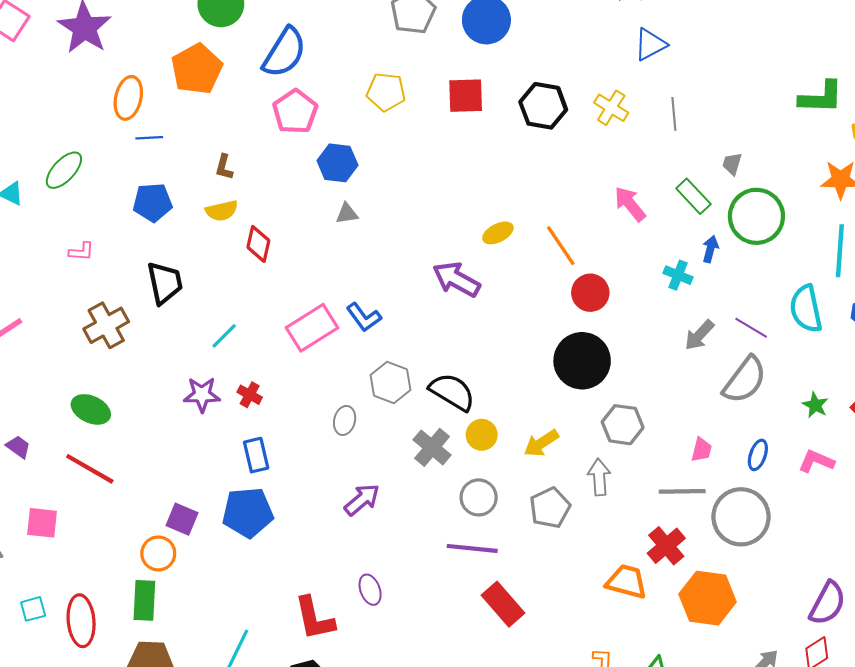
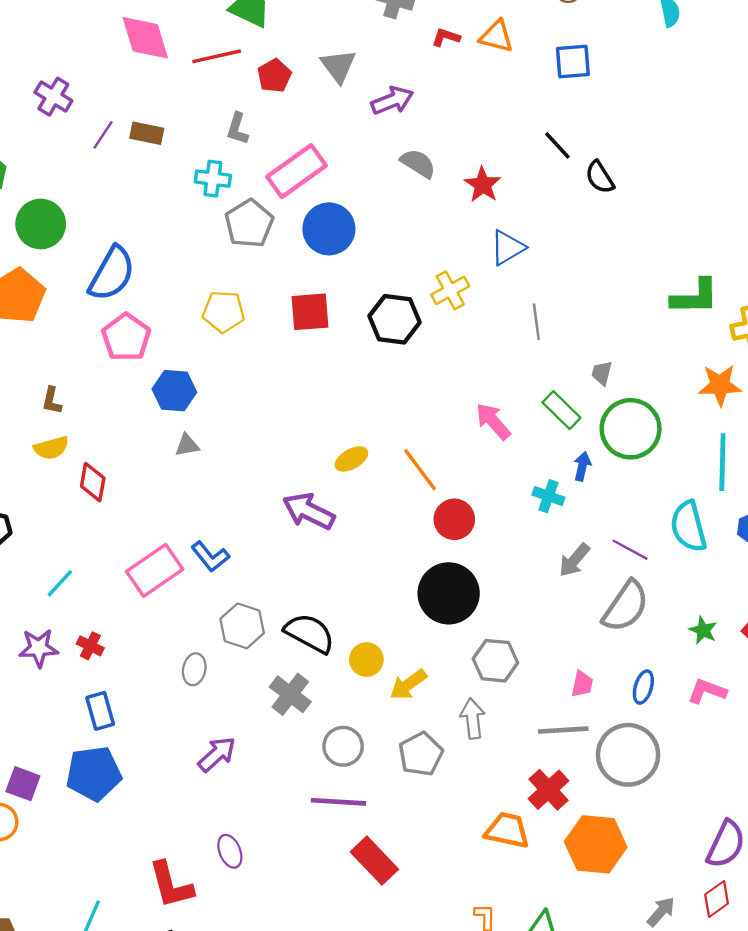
yellow cross: (611, 108) -> (450, 290), moved, turned 32
yellow circle: (482, 435) -> (366, 660), moved

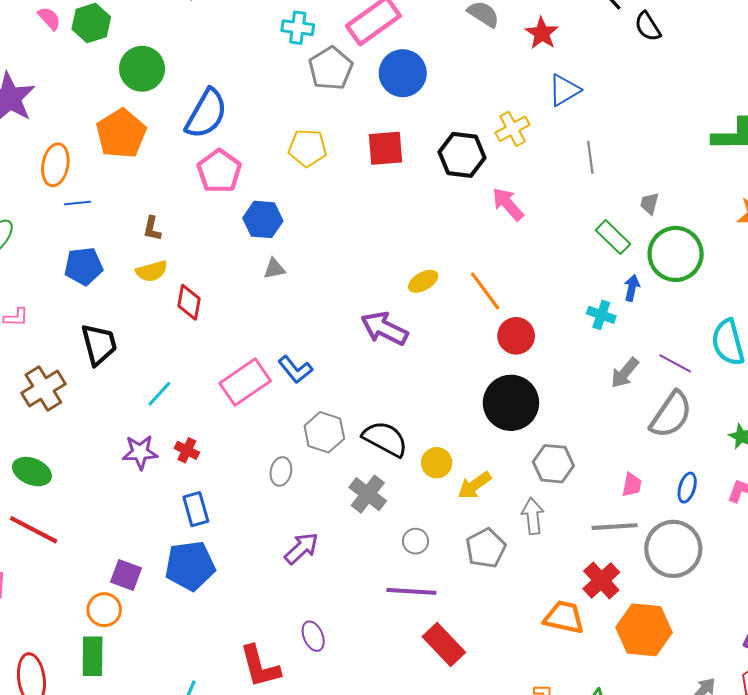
pink arrow: (493, 421) -> (508, 204), moved
gray circle: (343, 746) -> (415, 541), size x0.7

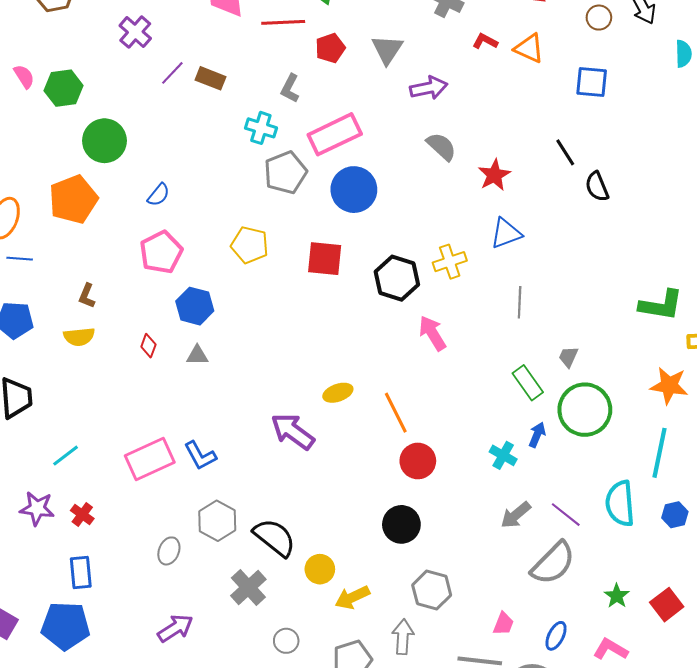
blue semicircle: (206, 114) -> (158, 195), size x0.5
red diamond: (189, 302) -> (148, 346), moved, size x0.7
black circle: (511, 403) -> (401, 524), size x0.7

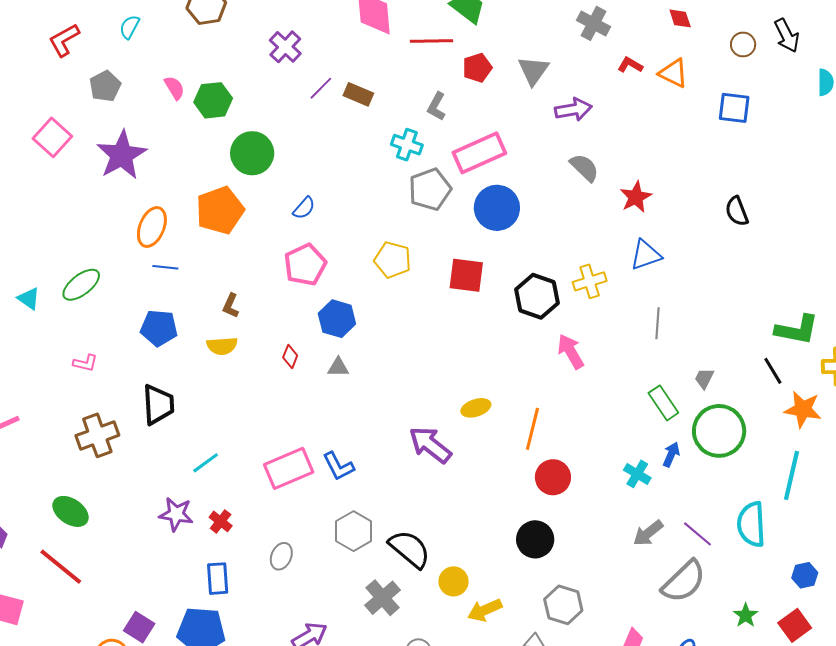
black line: (565, 152) -> (773, 371), moved
orange line: (396, 413) -> (532, 429), turned 39
blue hexagon: (675, 515) -> (805, 575), moved
gray ellipse: (169, 551) -> (281, 556), moved

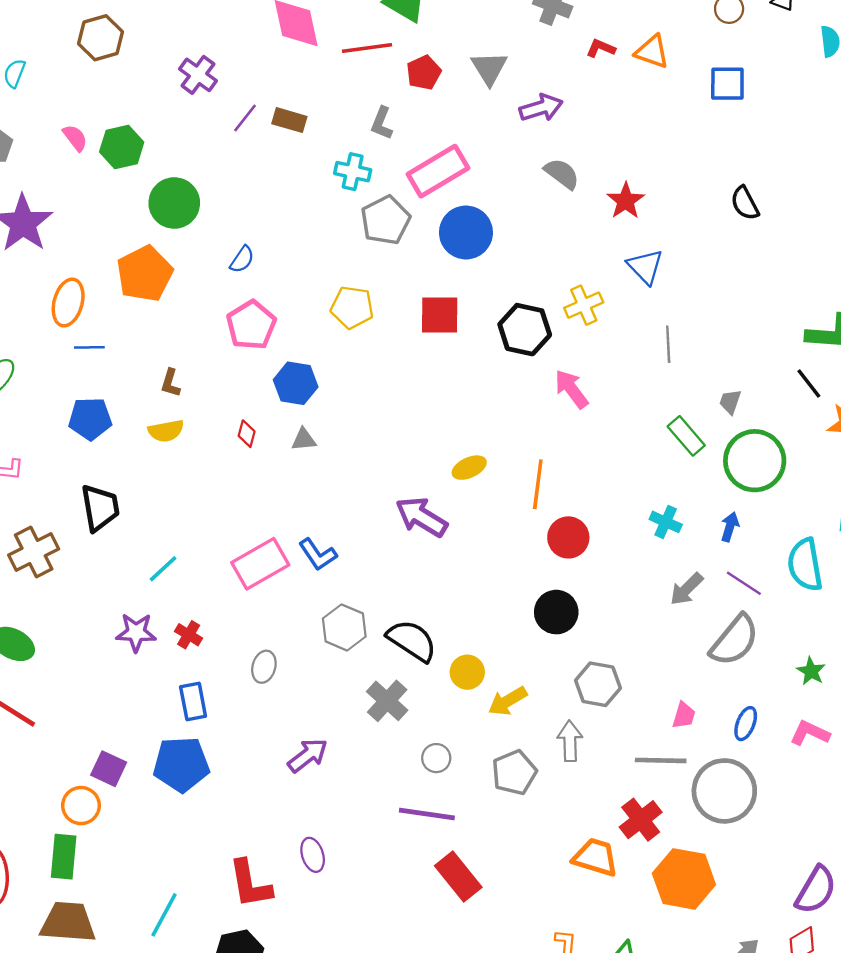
blue triangle: (646, 255) -> (645, 267), turned -48
blue arrow: (671, 455) -> (730, 527), moved

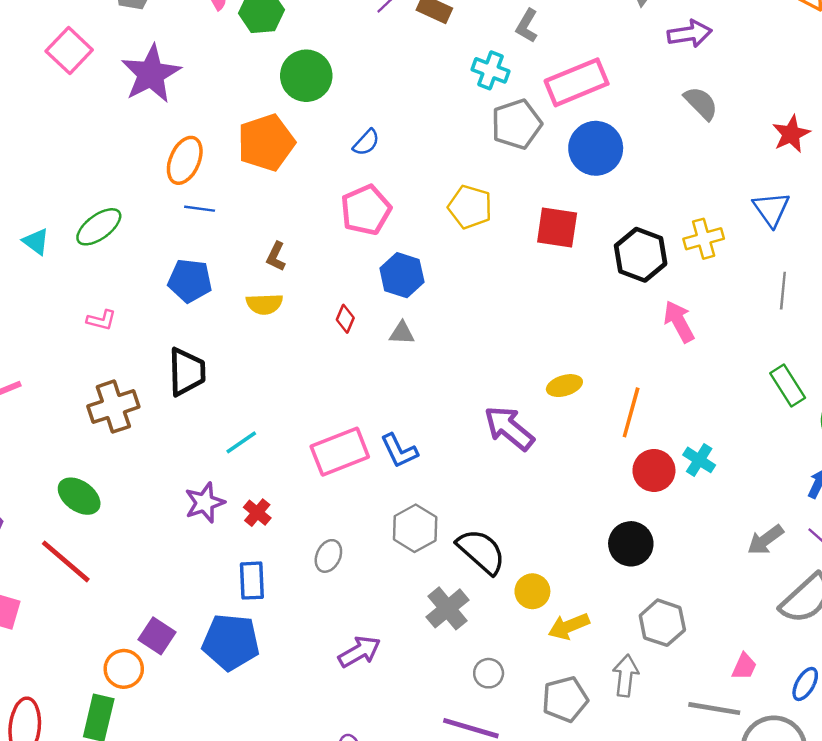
red star: (626, 201) -> (791, 134), moved
cyan cross: (666, 522) -> (699, 460), moved
purple star: (136, 632) -> (205, 503), turned -30

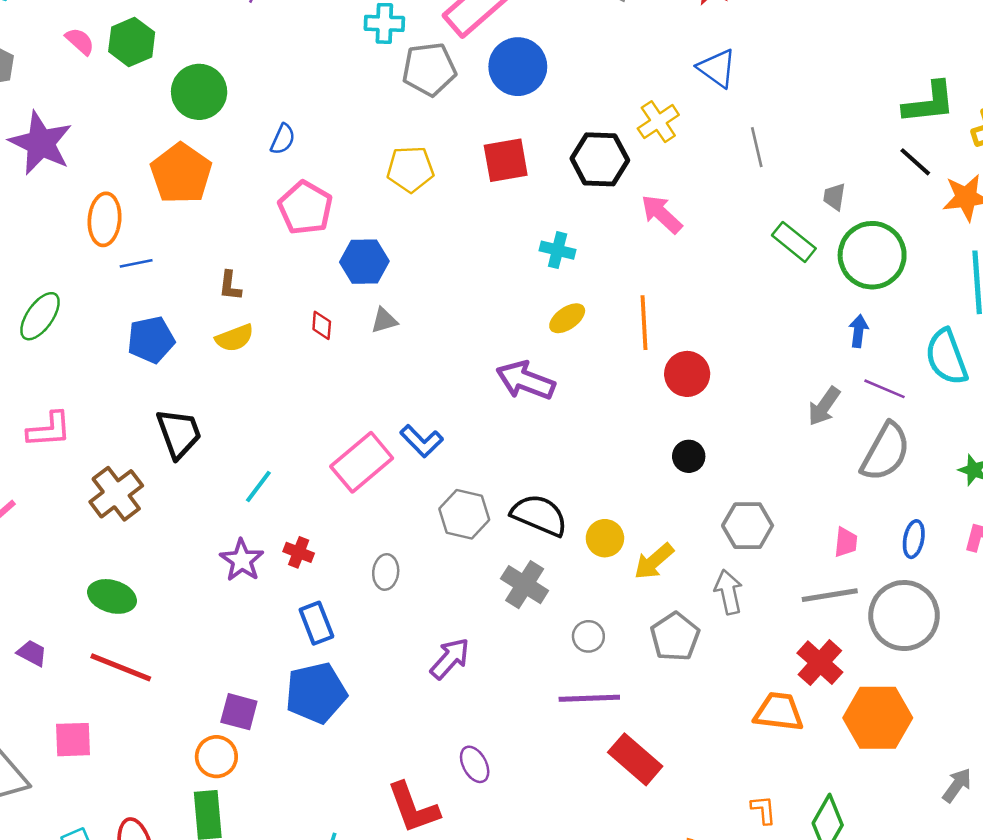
gray pentagon: (516, 124) -> (429, 69), turned 30
pink L-shape: (101, 320) -> (49, 430), moved, size x1.5
cyan cross: (699, 460) -> (558, 250), moved
black circle: (631, 544) -> (689, 456), size x0.7

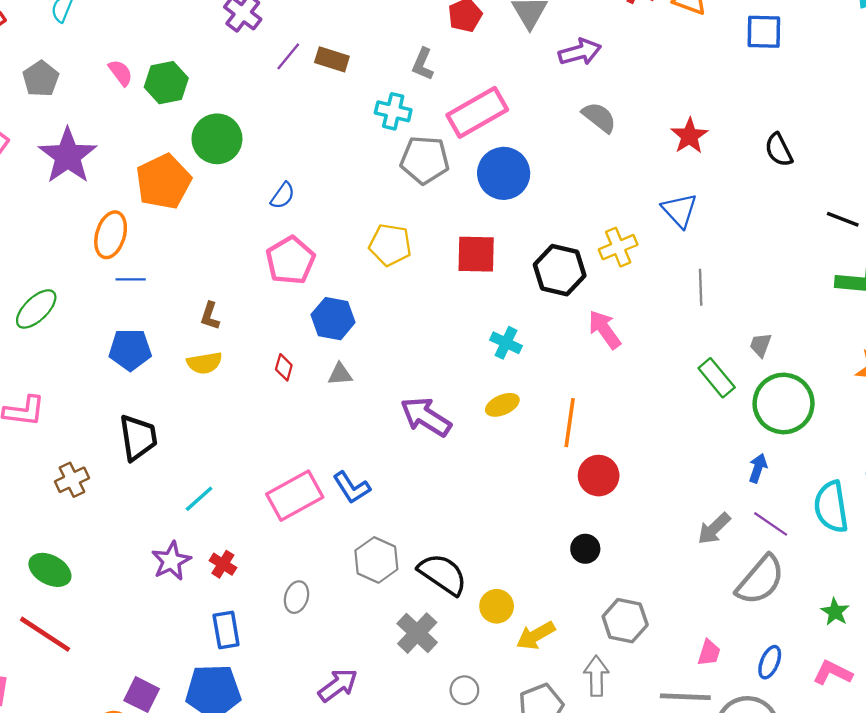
black line: (915, 162) -> (843, 219), moved, turned -32
orange pentagon: (181, 173) -> (163, 182), moved
purple arrow: (525, 380) -> (426, 417), moved
brown cross: (116, 494) -> (72, 480), size x0.7

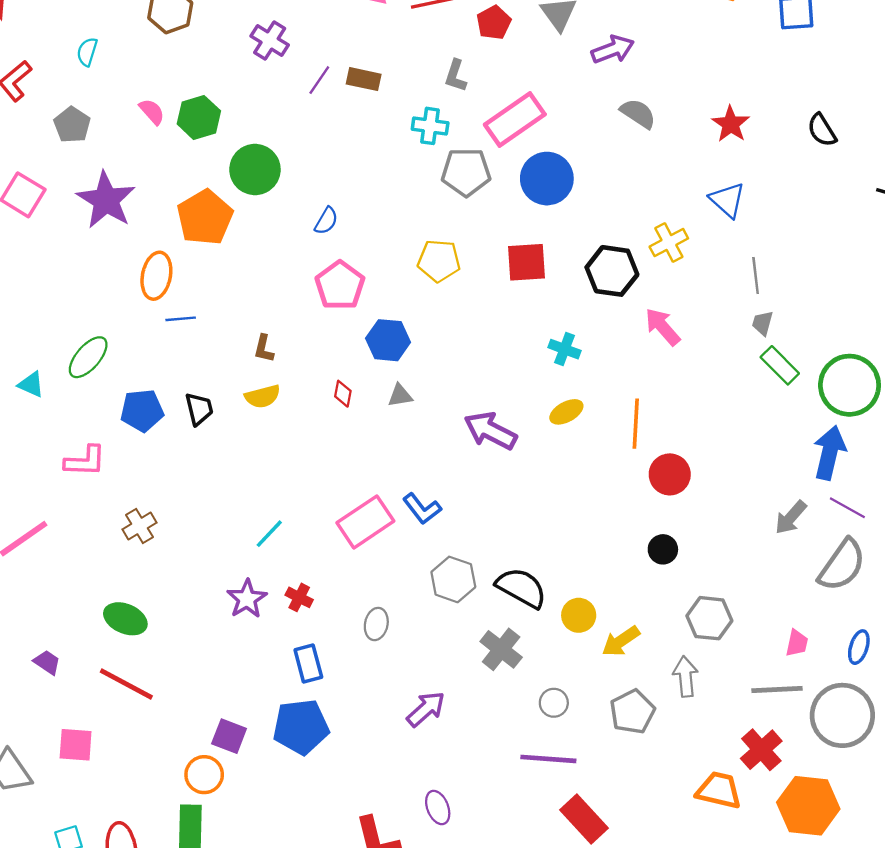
gray trapezoid: (761, 345) -> (763, 323), moved
blue pentagon: (130, 350) -> (142, 410), moved
black trapezoid: (138, 437) -> (199, 409), moved, size x0.7
blue arrow: (758, 468) -> (830, 453), size x1.8

